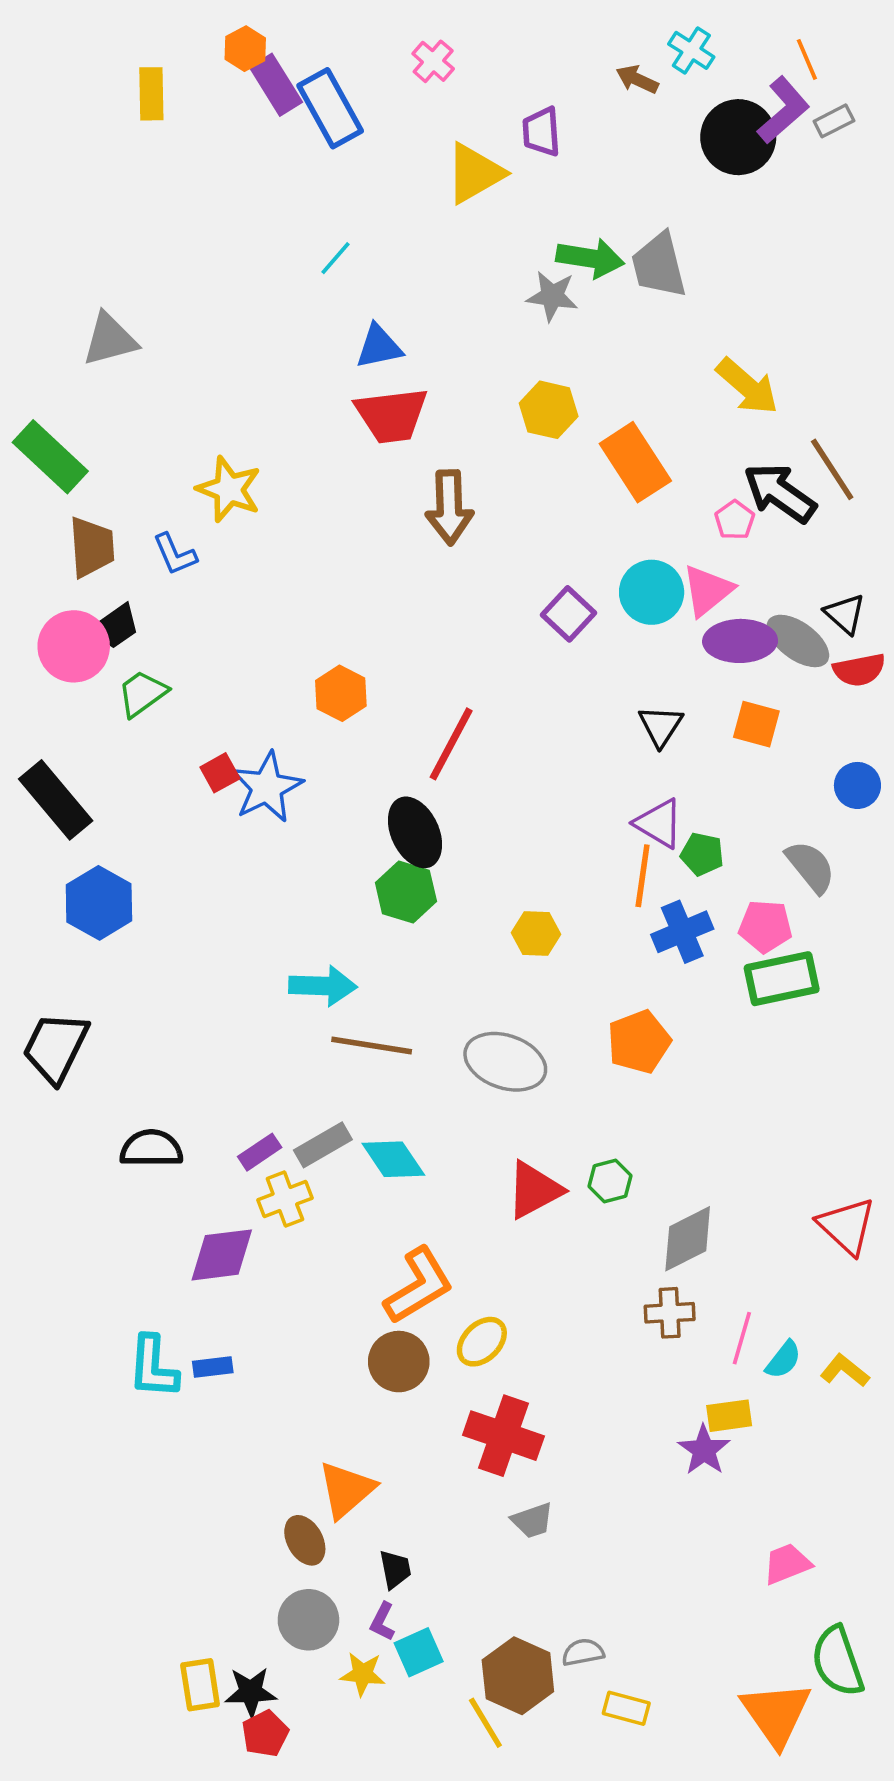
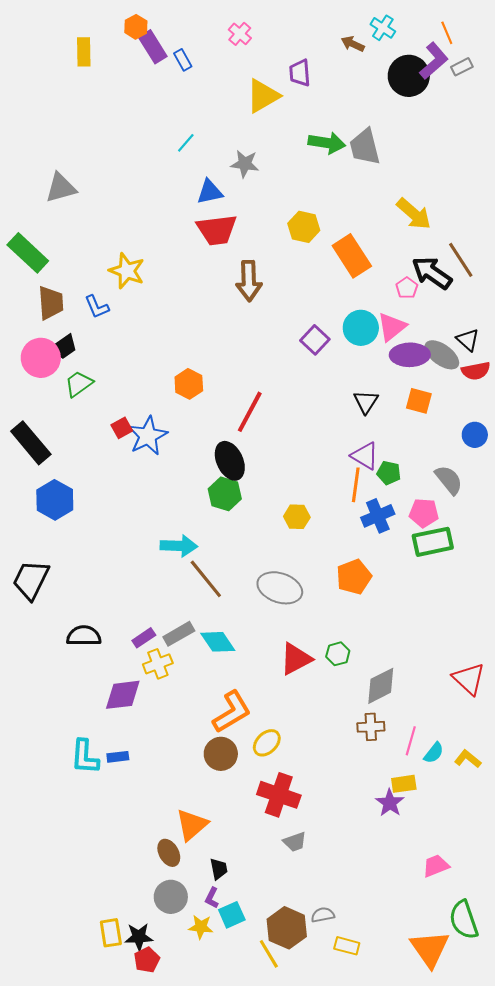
blue rectangle: (330, 108) -> (183, 60), size x0.5
gray star: (552, 296) -> (245, 164), moved
brown line: (372, 1046) -> (206, 579), turned 42

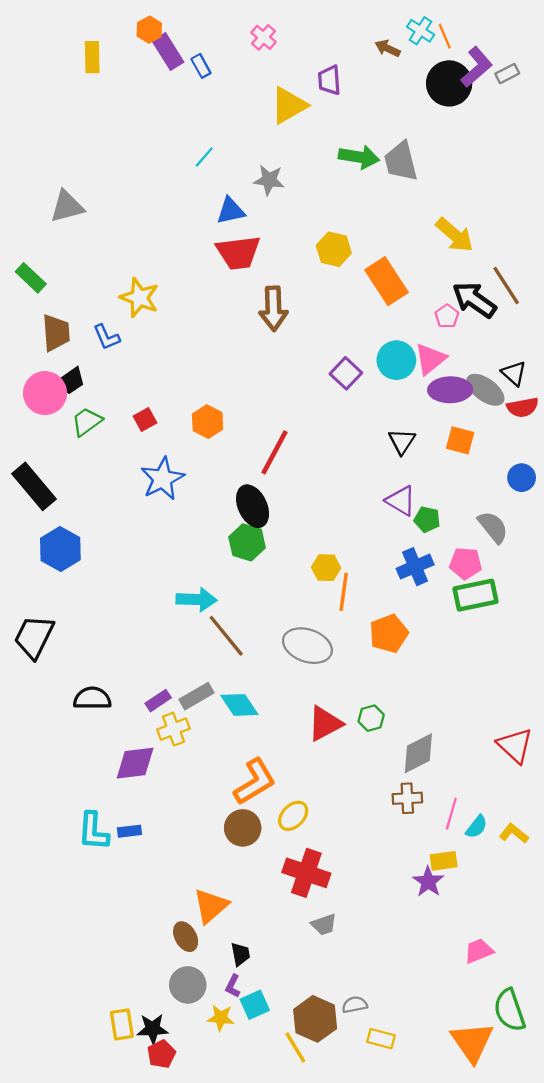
orange line: (447, 33) -> (445, 36), moved
green rectangle: (28, 253) -> (31, 278), size x0.7
red square: (122, 428) -> (145, 419), moved
orange line: (356, 485) -> (344, 592), moved

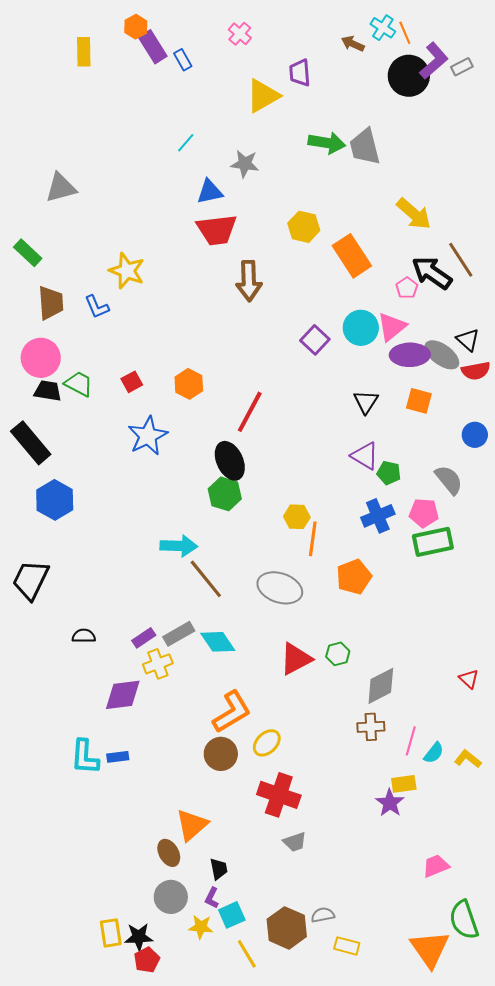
black trapezoid: (70, 381) -> (48, 391), moved, turned -136
green trapezoid: (87, 422) -> (79, 384), turned 64
black semicircle: (92, 698) -> (84, 636), size x0.7
red triangle: (515, 746) -> (469, 679), size x0.6
yellow line: (295, 1047) -> (247, 954), moved

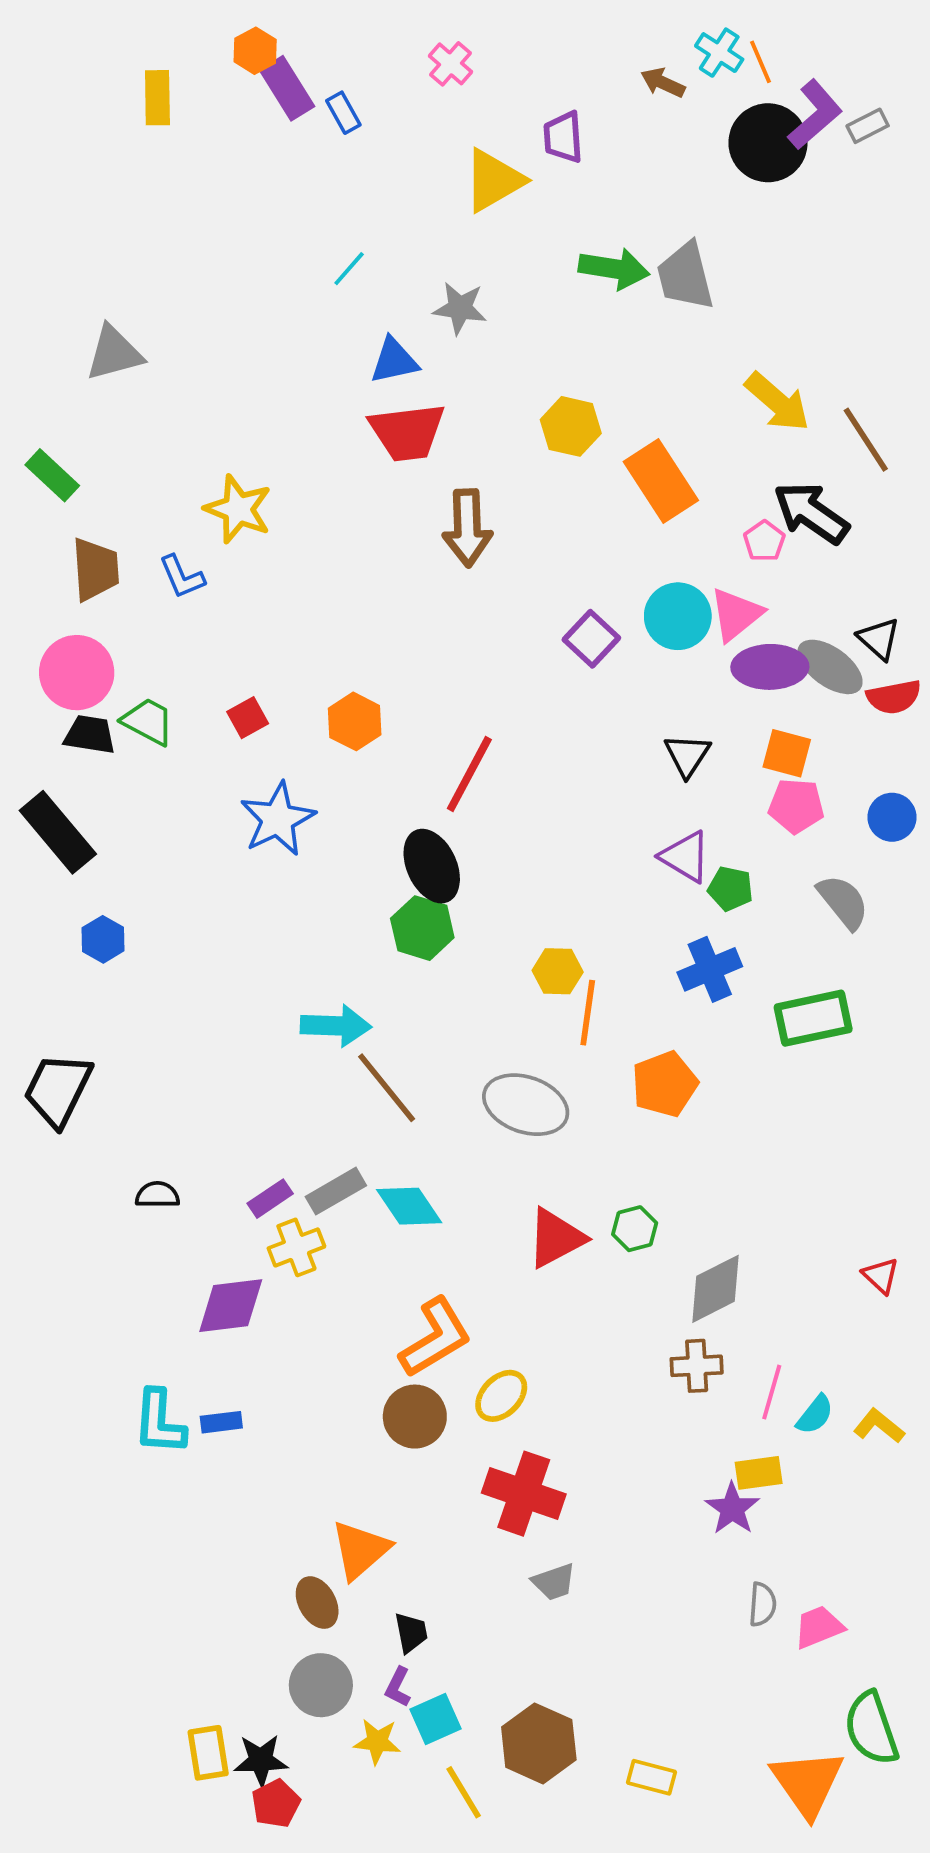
brown line: (461, 260) -> (866, 440), moved
blue hexagon: (55, 500) -> (103, 939), size x0.6
pink pentagon: (424, 513) -> (796, 806), moved
gray semicircle: (323, 915) -> (762, 1604), moved, turned 105

